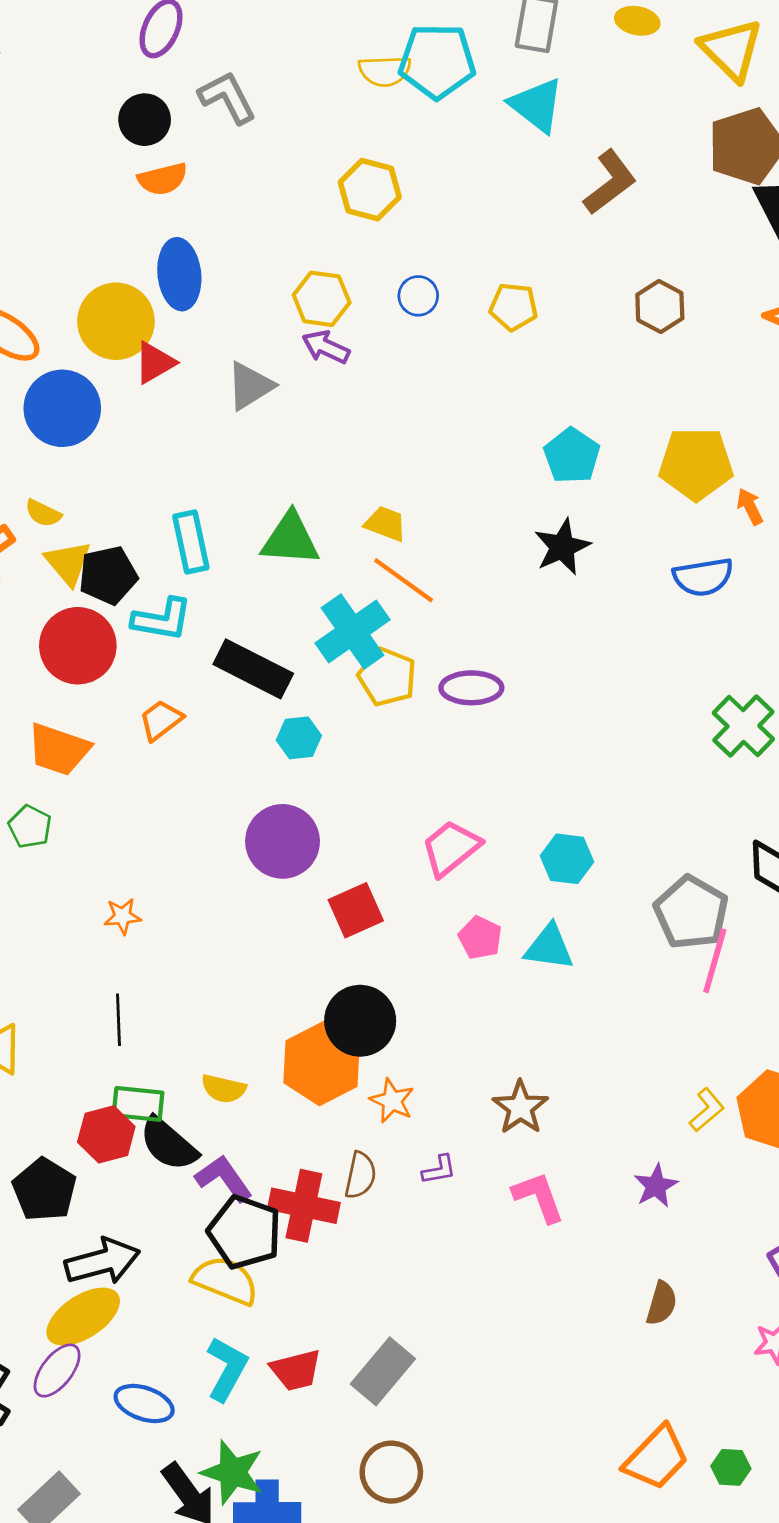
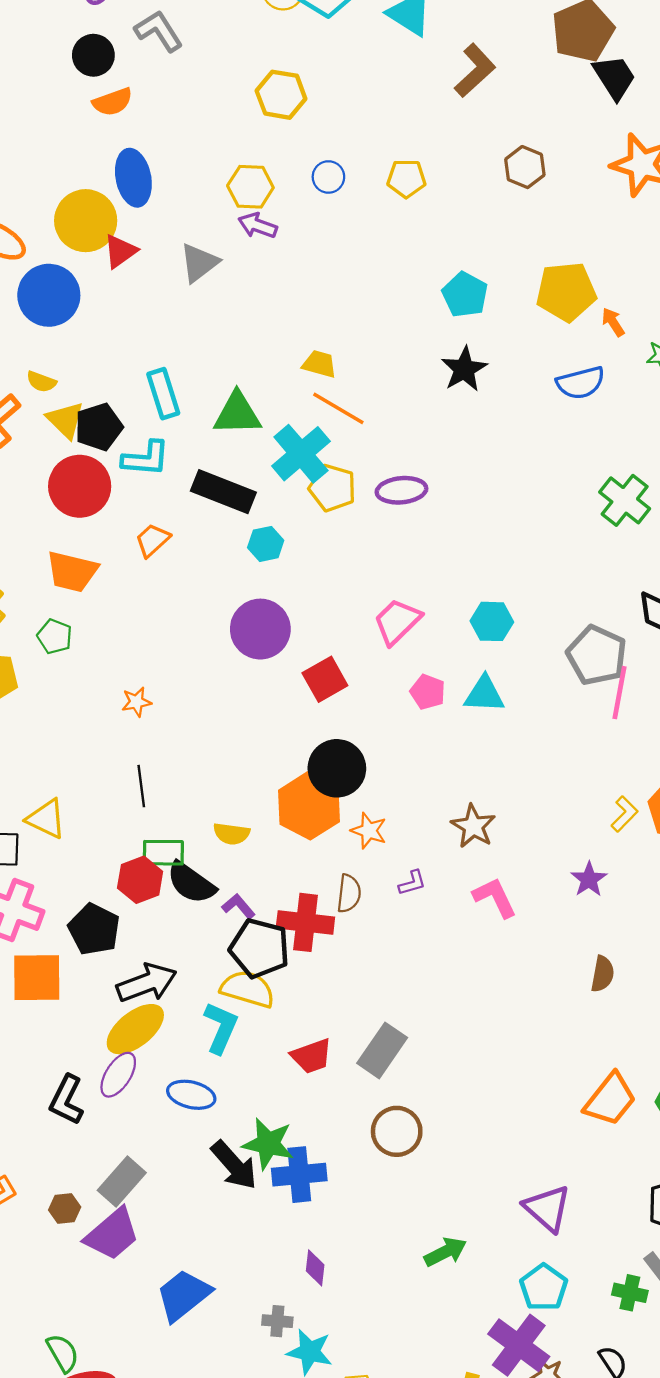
green triangle: (290, 539) -> (237, 414), moved
purple L-shape: (224, 1178) -> (239, 906), size x0.7
cyan L-shape: (227, 1369) -> (221, 1028), moved

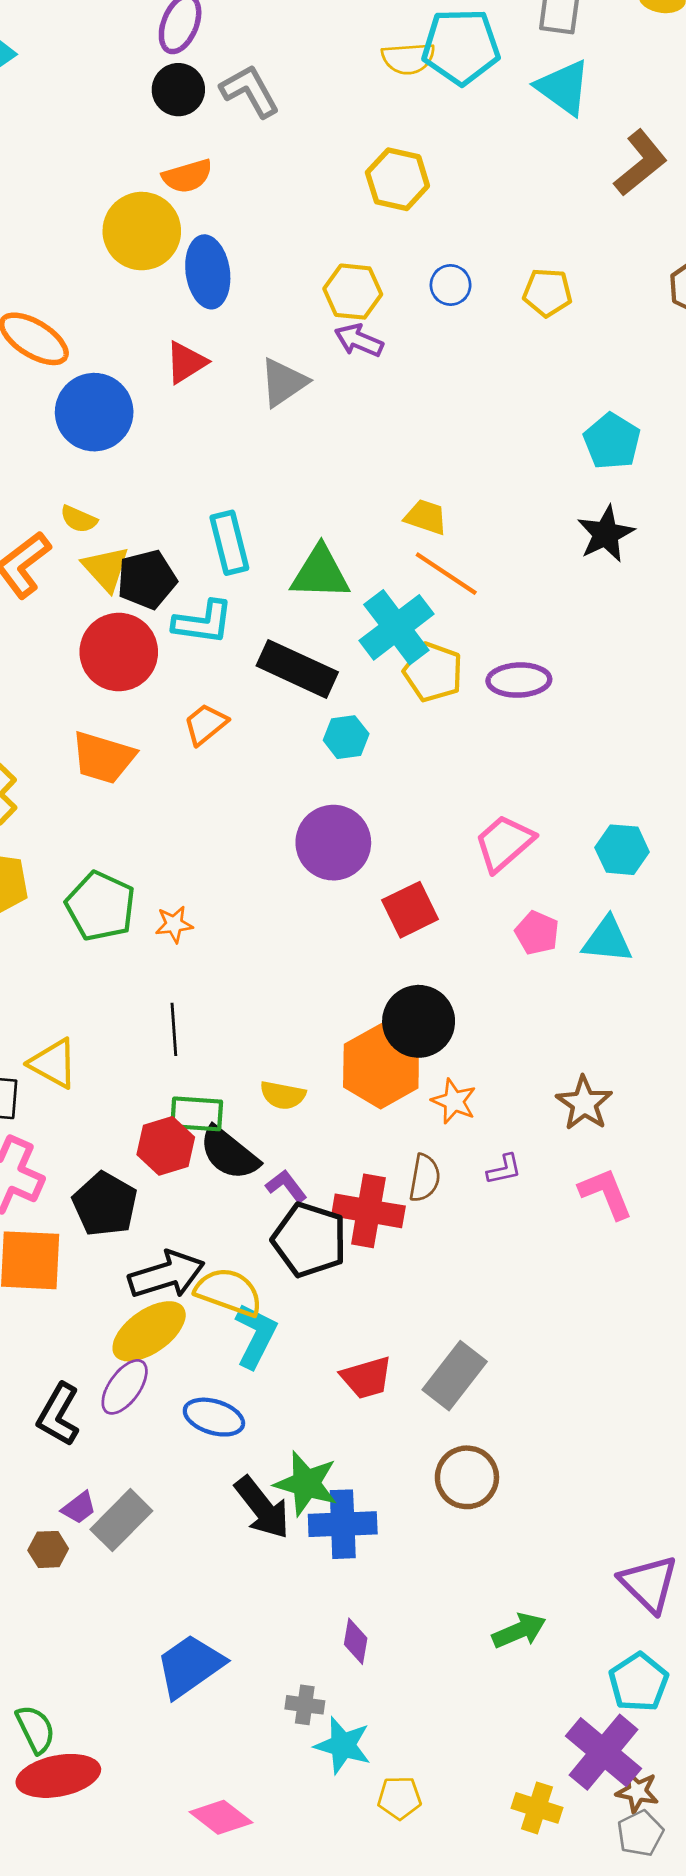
black circle: (93, 55) -> (178, 90), moved
yellow circle: (86, 221) -> (142, 231), moved
green pentagon: (55, 636) -> (101, 906), moved, size x1.6
yellow semicircle: (248, 989) -> (229, 1292), moved
purple trapezoid: (112, 1234) -> (79, 1508), moved, size x0.5

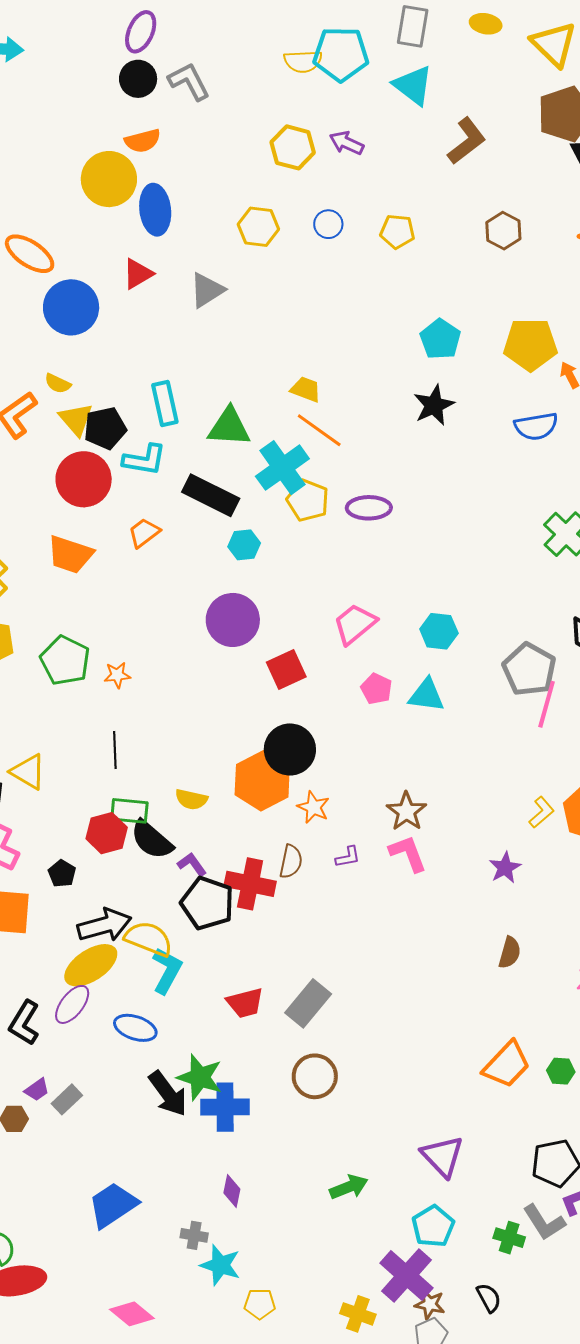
purple arrow: (359, 340) -> (347, 143), moved
pink L-shape: (606, 1193) -> (408, 853), moved
black pentagon: (105, 1204) -> (62, 873), size x0.6
gray rectangle: (121, 1520) -> (67, 1099), size x0.7

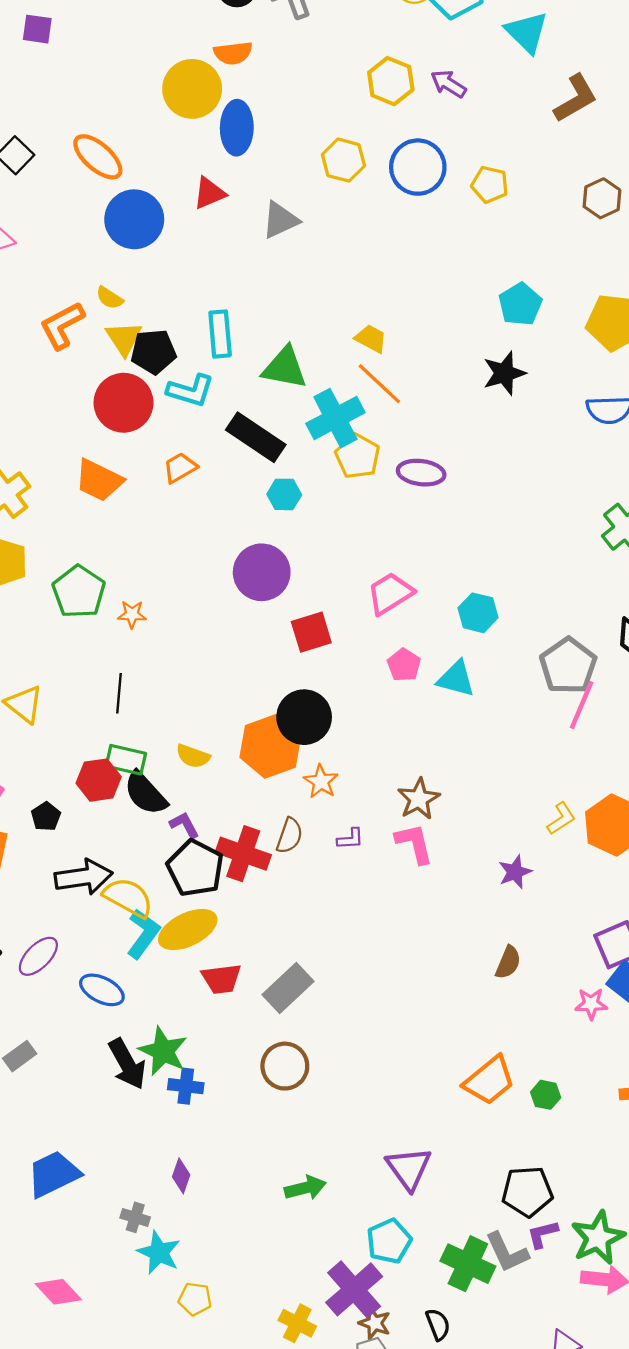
blue circle: (328, 224) -> (418, 167), size x1.8
yellow ellipse: (91, 965) -> (188, 930), moved
blue cross: (225, 1107) -> (186, 1086), size x0.7
green cross: (509, 1238) -> (468, 1264), size x1.6

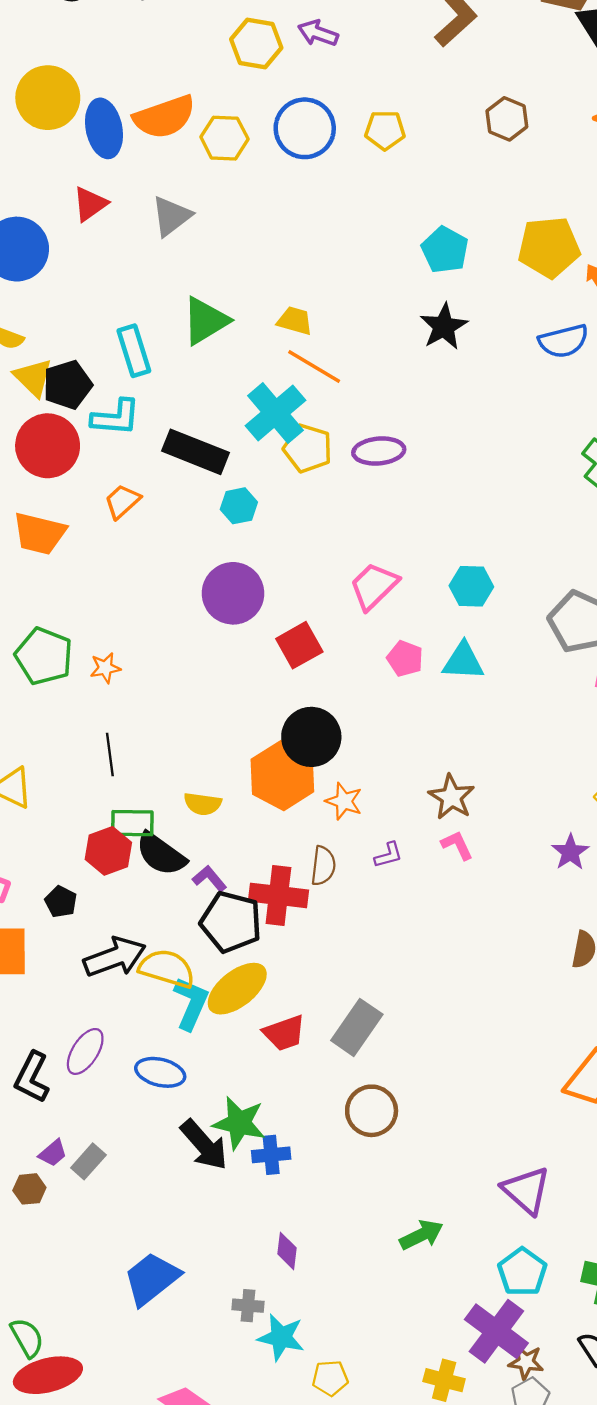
orange semicircle: (233, 53) -> (164, 117), moved, size x1.5
green triangle: (285, 368) -> (205, 321), moved, turned -30
pink L-shape: (414, 843) -> (457, 845), size x0.7

